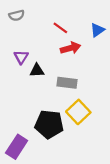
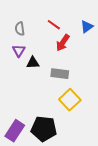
gray semicircle: (17, 15) -> (20, 29), moved, turned 96
red arrow: (70, 48) -> (63, 43), turned 138
black pentagon: (49, 124) -> (44, 129), moved

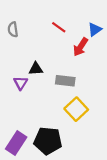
gray semicircle: (20, 29) -> (13, 29), moved
red arrow: (63, 43) -> (81, 47), moved
purple triangle: (19, 51) -> (21, 83), moved

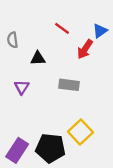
gray semicircle: (13, 29) -> (13, 40), moved
black triangle: (36, 69) -> (38, 58), moved
yellow square: (76, 109) -> (80, 132), moved

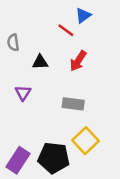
blue triangle: (100, 31) -> (83, 16), moved
red arrow: (85, 49) -> (78, 61), moved
gray rectangle: (69, 85) -> (73, 104), moved

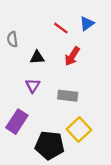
blue triangle: (83, 16) -> (87, 24), moved
purple triangle: (23, 93) -> (33, 86), moved
purple rectangle: (18, 160) -> (17, 122), moved

